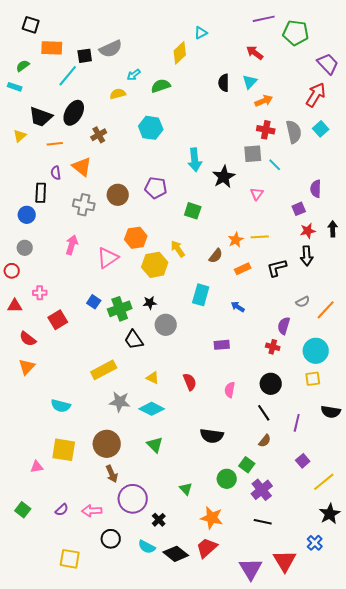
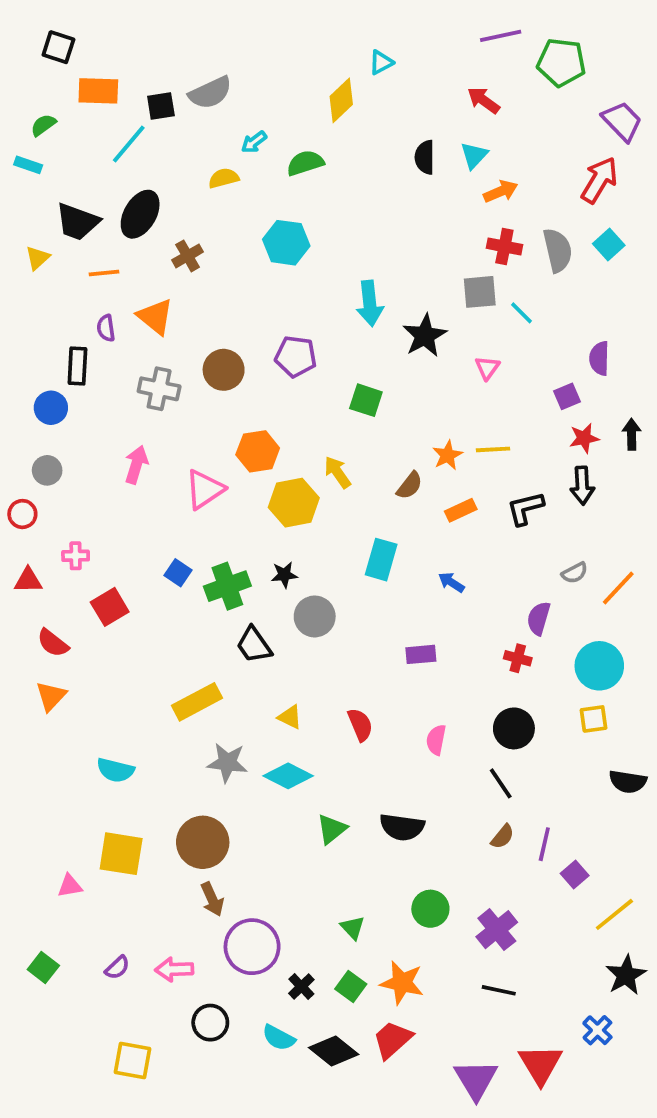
purple line: (297, 423) -> (544, 844), moved
green triangle: (155, 445) -> (332, 829), moved, turned 36
green square: (247, 465) -> (351, 987), moved

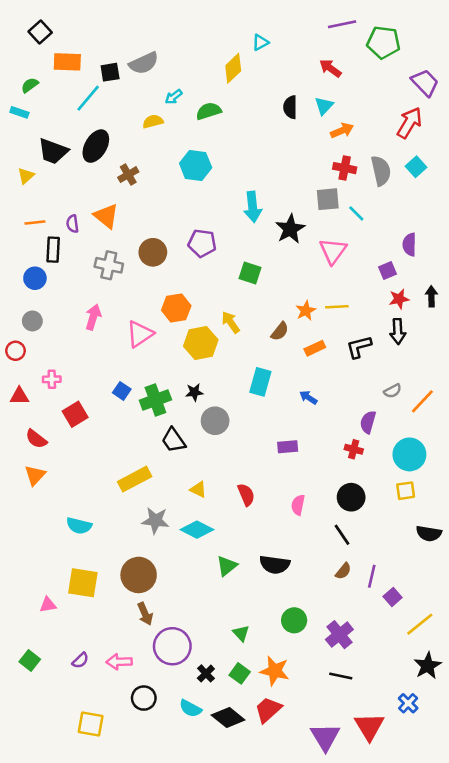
black square: (58, 47) -> (40, 32), turned 30
orange line: (104, 273) -> (35, 222), moved
pink triangle: (487, 368) -> (333, 251), size x1.6

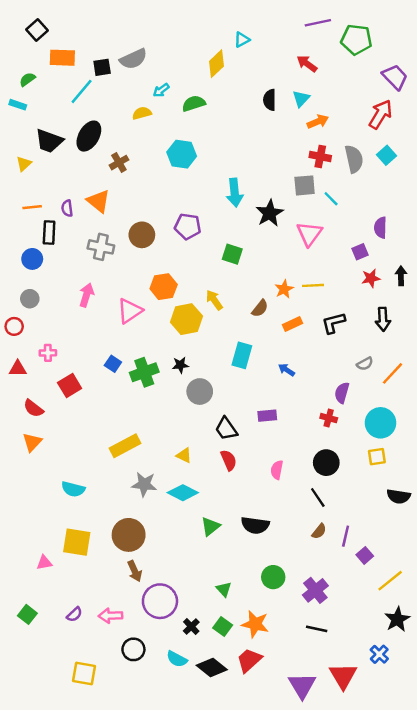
black arrow: (398, 331) -> (383, 319), moved
black trapezoid: (174, 440) -> (226, 429), moved

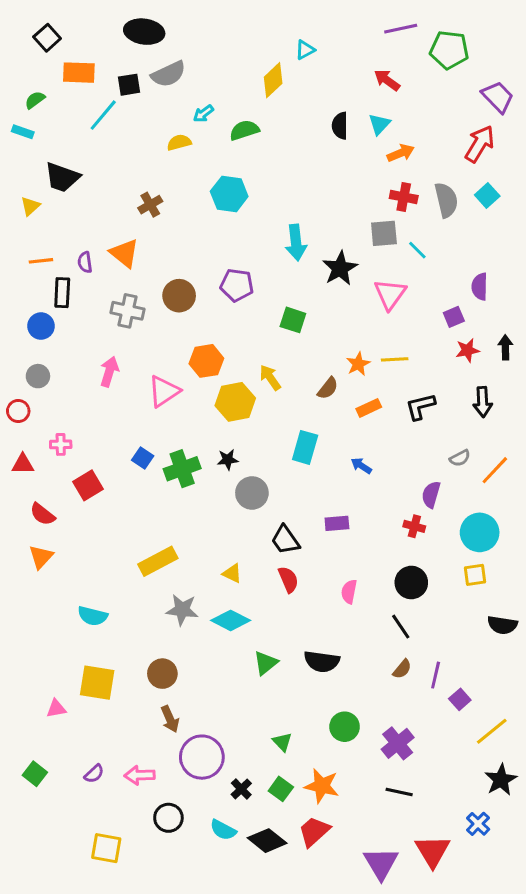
black ellipse: (89, 136) -> (144, 32), moved, turned 68
brown circle: (129, 535) -> (162, 674), size x0.7

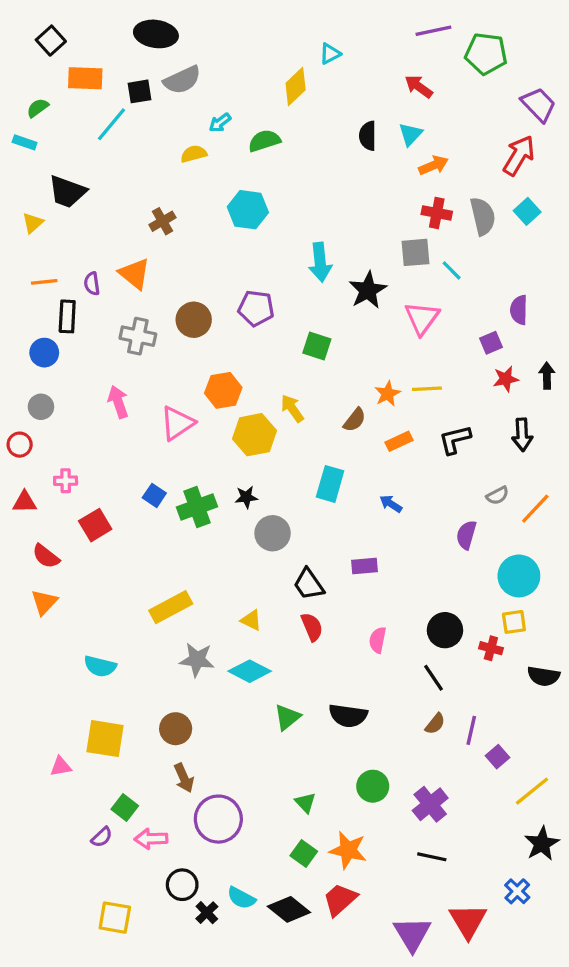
pink arrow: (109, 372) -> (118, 402), turned -36
red cross: (414, 526) -> (491, 648), moved
green square: (35, 774) -> (125, 808), moved
black cross: (241, 789) -> (207, 913), moved

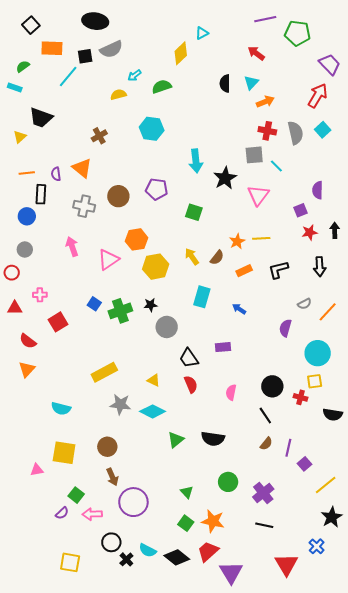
yellow arrow: (292, 408) -> (192, 257), moved
purple triangle: (412, 934) -> (231, 572), moved

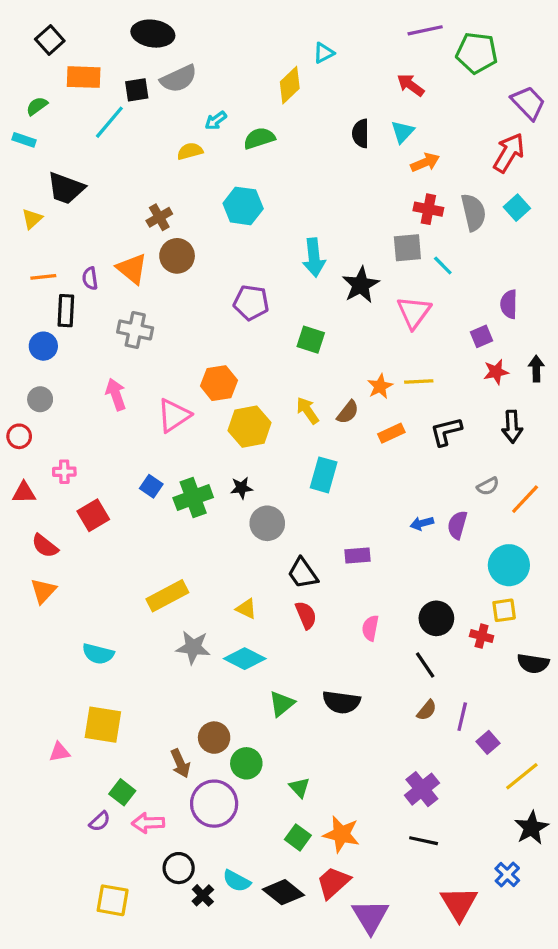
brown circle: (118, 196) -> (177, 256), moved
blue arrow: (239, 309) -> (422, 523), moved, turned -48
brown circle: (107, 447) -> (214, 738), moved
green circle: (228, 482) -> (246, 763), moved

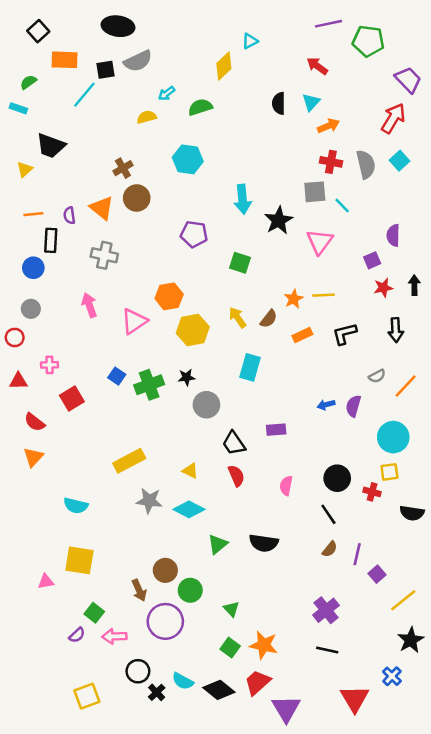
yellow square: (113, 900) -> (87, 696), turned -30

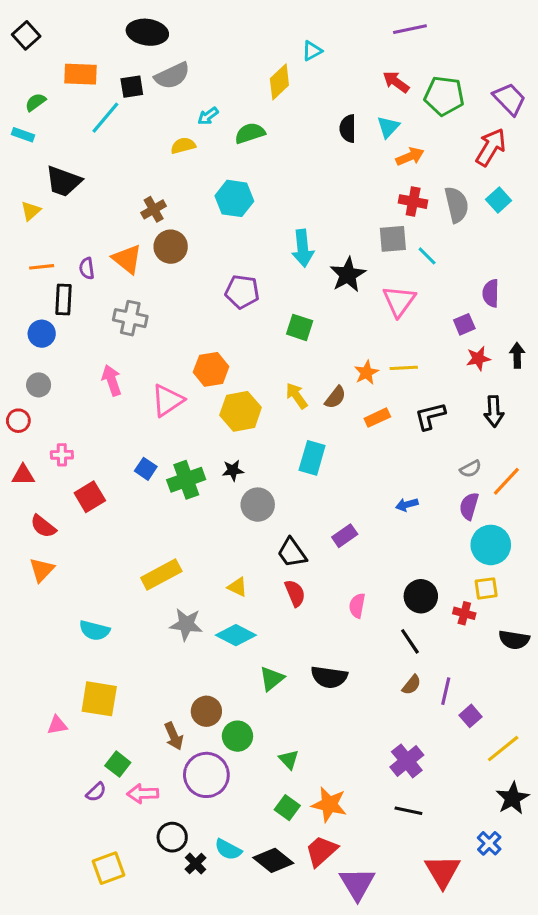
black square: (38, 31) -> (26, 35), moved
green pentagon: (368, 41) -> (444, 96), moved
purple semicircle: (353, 406) -> (469, 506), moved
purple rectangle: (276, 430) -> (345, 536), turned -30

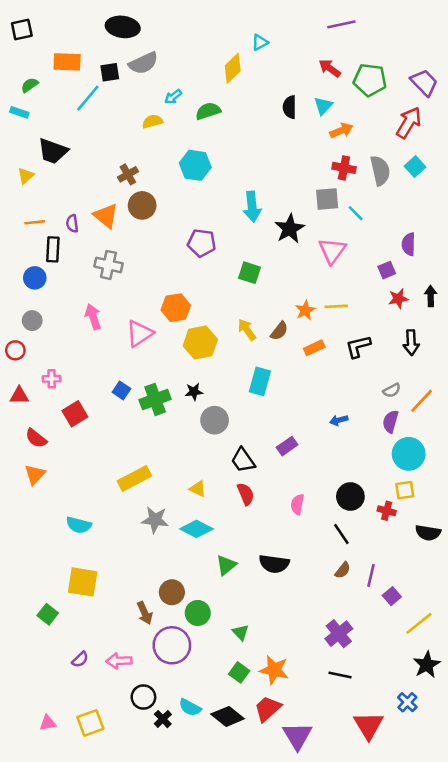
black square: (26, 35) -> (22, 29), turned 30
pink triangle: (57, 725) -> (48, 723), moved
green square: (118, 764) -> (48, 614), moved

